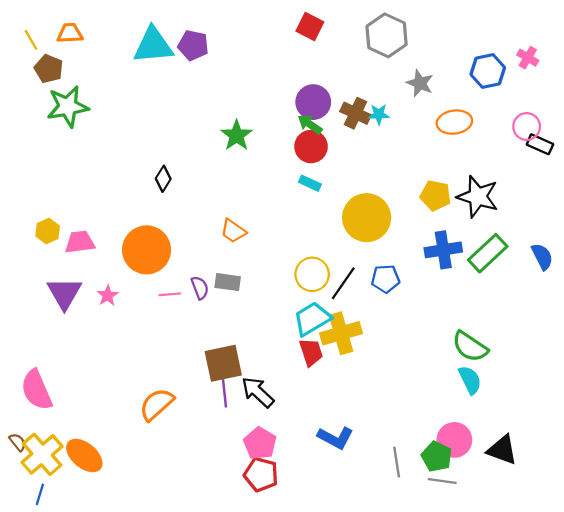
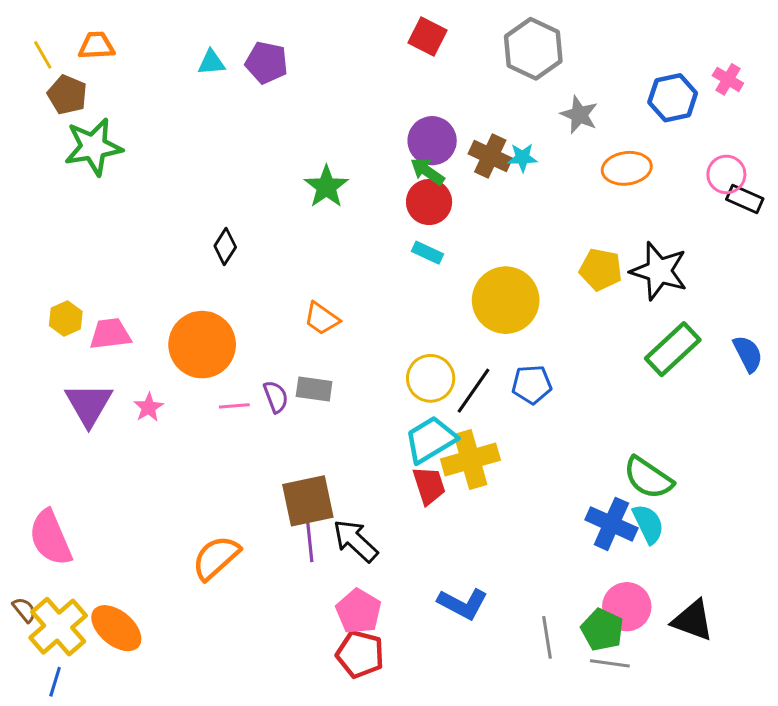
cyan triangle: (153, 45) -> (211, 63), size x0.5
blue cross: (443, 250) -> (611, 524), moved, turned 33

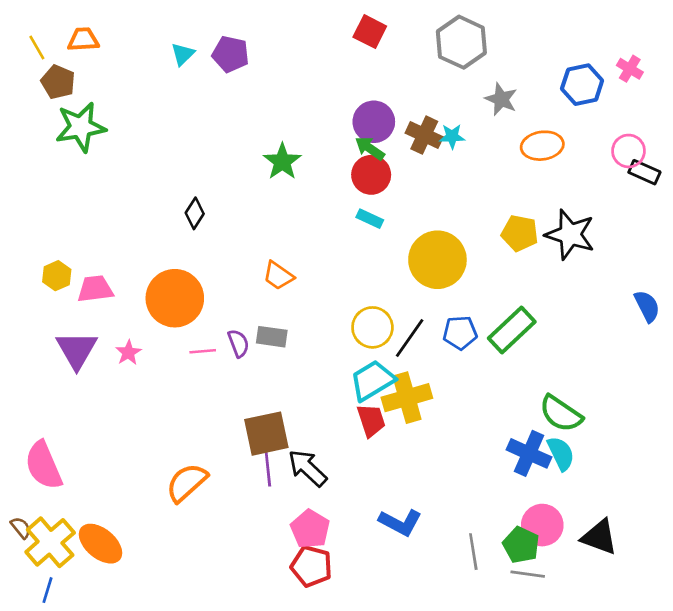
cyan triangle: (211, 63) -> (183, 54), turned -40
green rectangle: (673, 349) -> (512, 330), moved

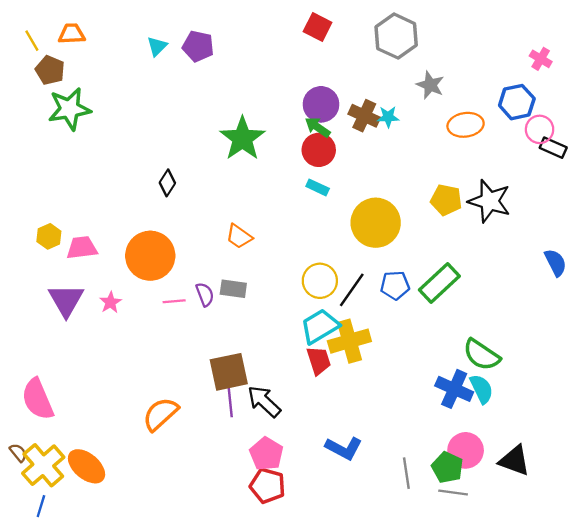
blue hexagon: (582, 85) -> (517, 102), moved
green star: (282, 162) -> (242, 138), size x1.4

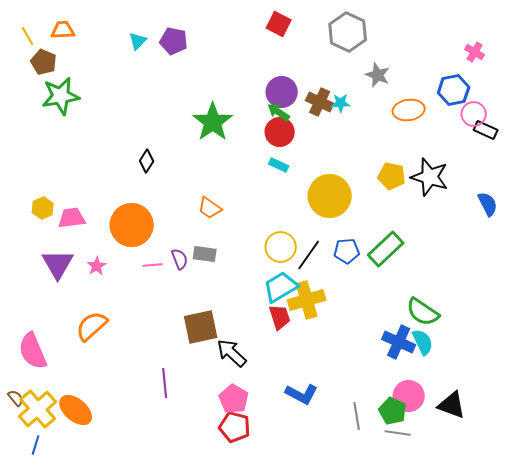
blue semicircle: (555, 263) -> (488, 204), moved
purple line: (230, 400) -> (165, 383), moved
orange semicircle: (160, 414) -> (92, 326), moved

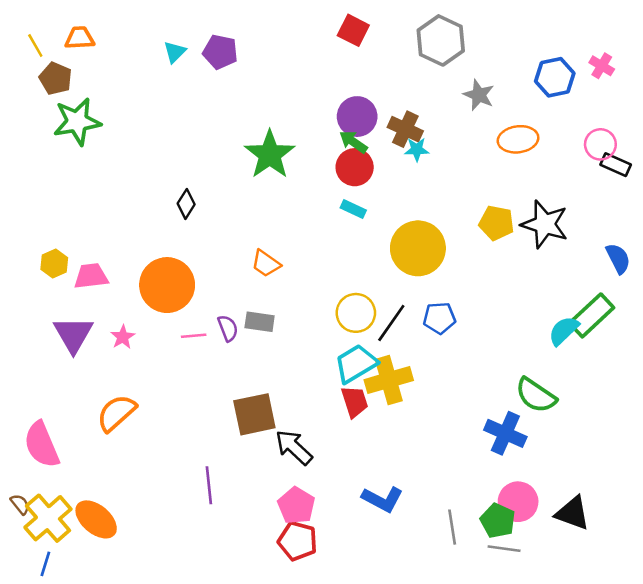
blue hexagon: (454, 90) -> (555, 77), moved
cyan star: (341, 103) -> (417, 149), moved
green rectangle: (386, 249) -> (592, 315), moved
cyan semicircle: (423, 342) -> (564, 331), moved, turned -108

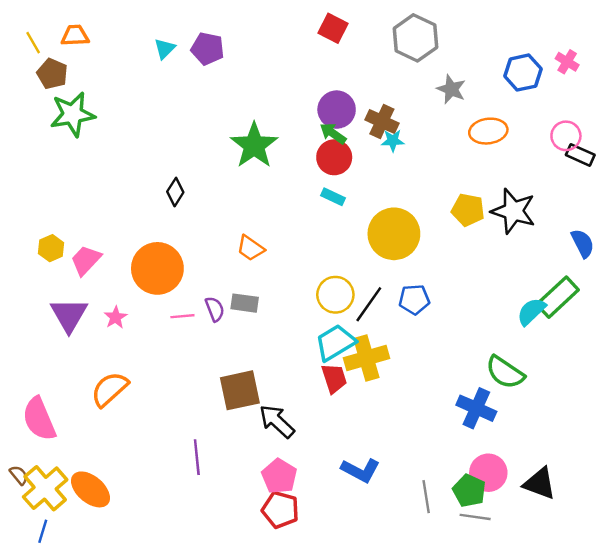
pink trapezoid: (91, 276) -> (86, 260), turned -40

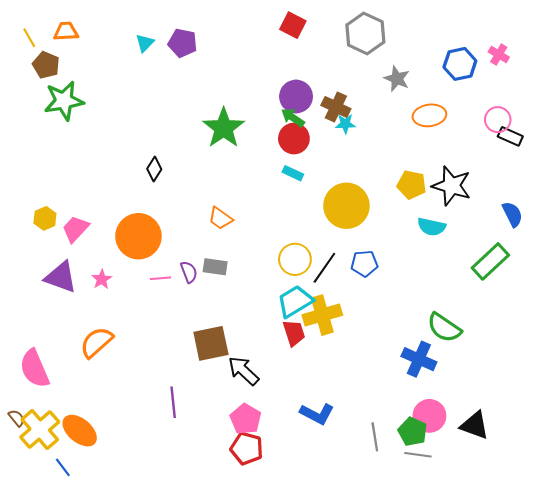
cyan semicircle: (531, 311) -> (432, 227), moved, turned -124
purple triangle: (69, 315) -> (61, 277), turned -40
blue line: (43, 531) -> (63, 467), moved, turned -54

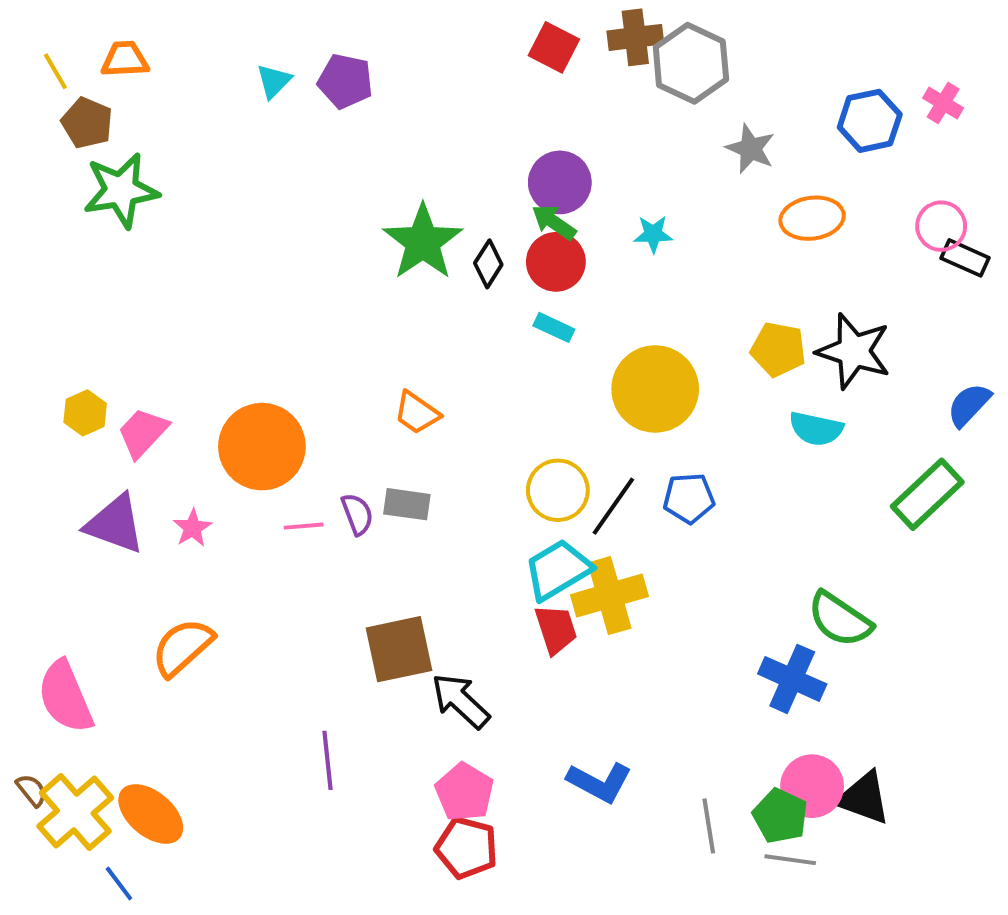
brown cross: (336, 107) -> (635, 37), moved, turned -32
black diamond: (154, 169) -> (488, 264), moved
blue semicircle: (512, 214) -> (969, 405), turned -110
black triangle: (475, 425) -> (864, 798), moved

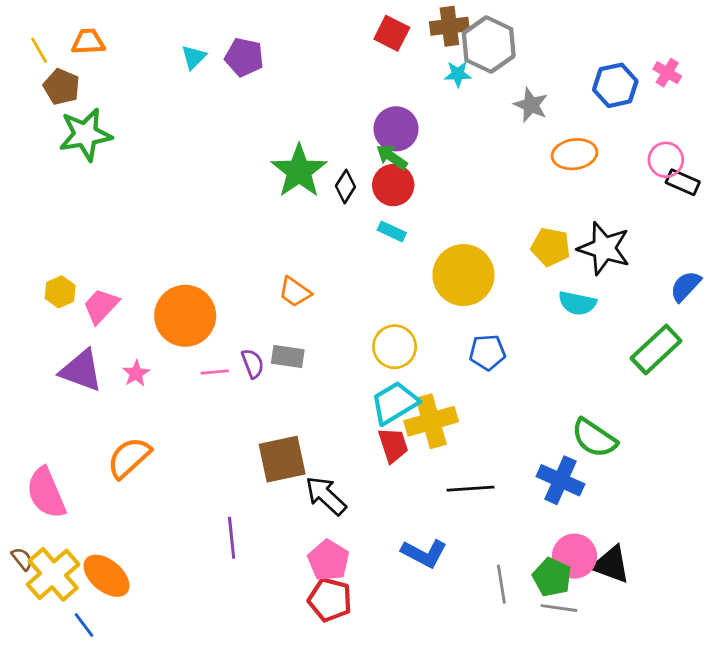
cyan star: (653, 234) -> (458, 74), moved
black line: (613, 506) -> (470, 489), moved, turned 51

